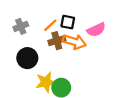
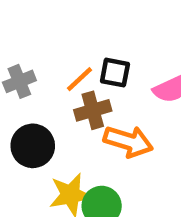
orange arrow: (74, 42) -> (128, 141), moved

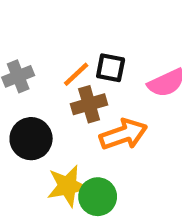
orange arrow: (128, 141) -> (123, 134), turned -36

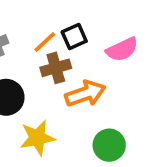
black square: (111, 68) -> (74, 37), turned -35
green circle: (98, 197) -> (109, 145), moved

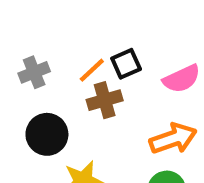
orange arrow: (85, 94) -> (173, 139), moved

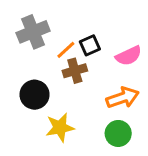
gray cross: (34, 72) -> (33, 32), moved, size x1.5

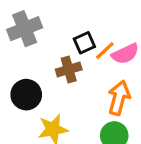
orange line: (66, 50) -> (105, 51), moved
orange arrow: (123, 98) -> (119, 98), turned -56

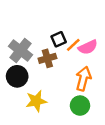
gray cross: (25, 29) -> (20, 51), moved, turned -30

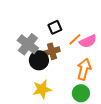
black square: (59, 39) -> (55, 27), moved
black circle: (17, 76) -> (39, 60), moved

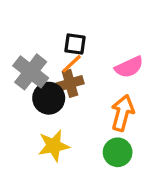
black square: (55, 27) -> (75, 44), turned 32
orange line: (75, 39) -> (72, 64), moved

